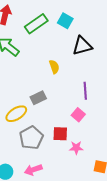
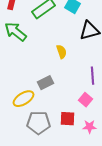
gray pentagon: (31, 138) -> (38, 123), turned 30
pink star: (76, 148) -> (90, 127), moved

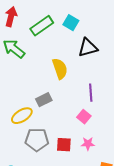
yellow semicircle: (62, 52) -> (60, 69), size x1.5
red square: (68, 119) -> (64, 145), moved

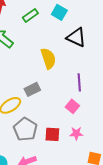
green rectangle: (42, 26) -> (30, 15), size x0.7
black triangle: (88, 48) -> (76, 37), turned 40
gray pentagon: (37, 140) -> (25, 129), turned 30

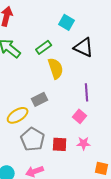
green rectangle: (30, 15) -> (44, 47), moved

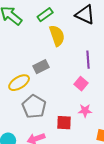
red square: (60, 144) -> (64, 123), moved

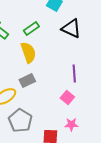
yellow semicircle: (57, 36) -> (28, 52), moved

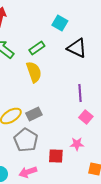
gray rectangle: (27, 80) -> (34, 114), moved
pink square: (67, 97) -> (86, 117), moved

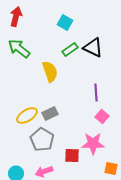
cyan square: (60, 23) -> (65, 22), moved
green rectangle: (37, 48) -> (70, 50), moved
pink star: (77, 144) -> (93, 144), size x1.6

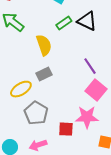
purple line: (96, 92) -> (90, 66), turned -30
gray rectangle: (50, 114) -> (44, 74), moved
pink square: (102, 116) -> (96, 90), size x1.5

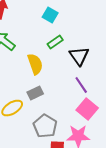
black triangle: (87, 21) -> (79, 56), moved, turned 30
gray pentagon: (36, 113) -> (45, 126), moved

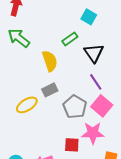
cyan square: (50, 15) -> (89, 17), moved
gray pentagon: (45, 126) -> (75, 107), moved

